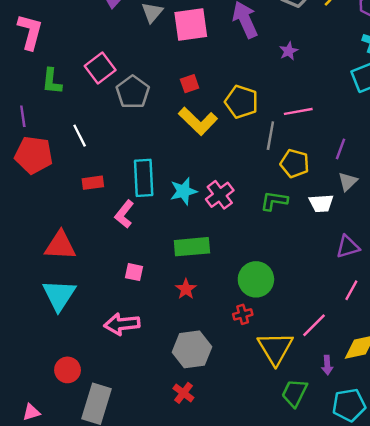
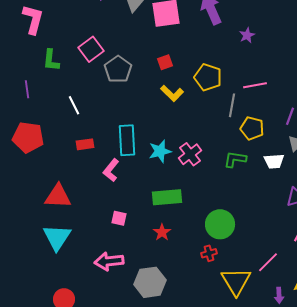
yellow L-shape: (198, 121) -> (172, 93), size x0.7
red pentagon: (34, 155) -> (28, 137), moved
gray hexagon: (192, 349) -> (150, 282), moved

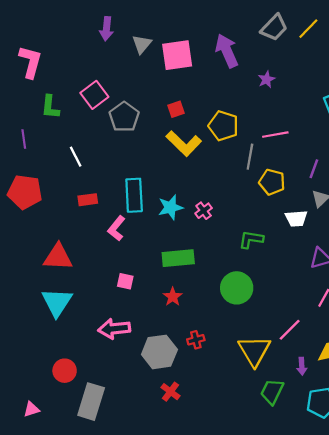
yellow L-shape: (172, 93) -> (184, 143), size x1.4
pink cross: (190, 154) -> (204, 211), size x0.7
green L-shape: (235, 159) -> (251, 239), moved
red cross: (209, 253) -> (196, 340), moved

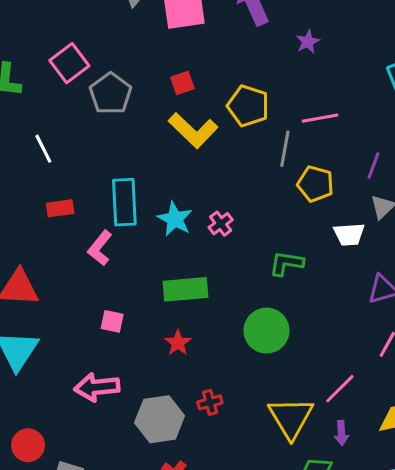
cyan star: (170, 207) -> (175, 219), turned -30
purple arrow: (302, 366) -> (341, 433), moved

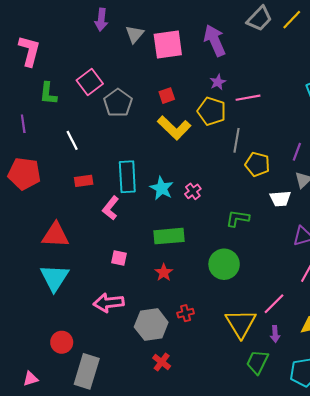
purple star: (308, 42) -> (218, 82), moved
pink line: (320, 118) -> (248, 98), moved

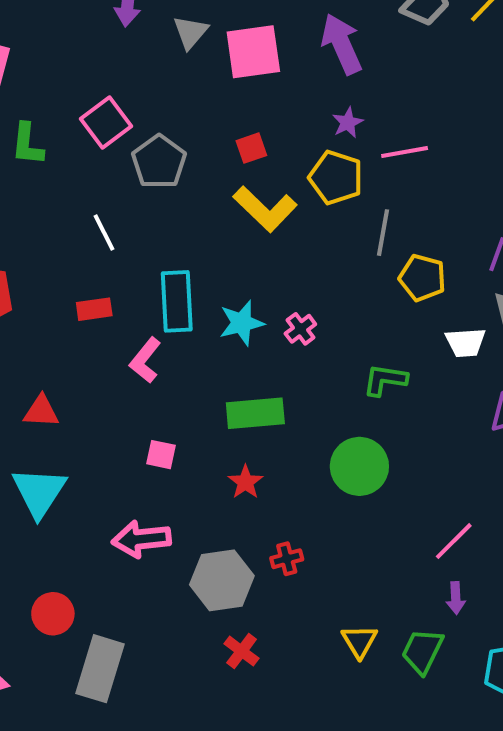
white line: (72, 140) -> (104, 233), moved
cyan star: (162, 188) -> (242, 323), turned 30
red triangle: (55, 235) -> (41, 411), size x0.7
yellow triangle: (241, 323) -> (359, 641), moved, size x0.6

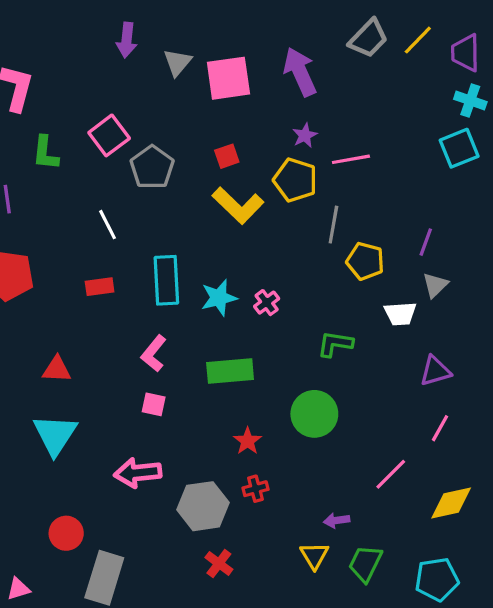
pink L-shape: (145, 360) -> (154, 353), moved
red star: (245, 482) -> (248, 441), moved
purple arrow: (456, 598) -> (337, 521), moved, turned 85

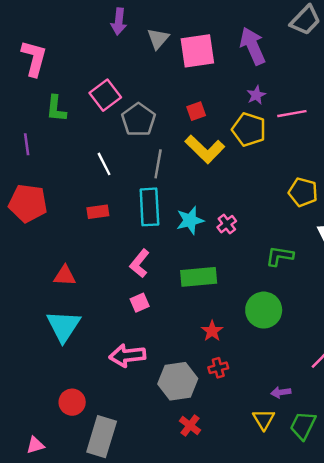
gray line: (333, 225) -> (158, 164), moved
pink square: (154, 404) -> (140, 303), turned -36

